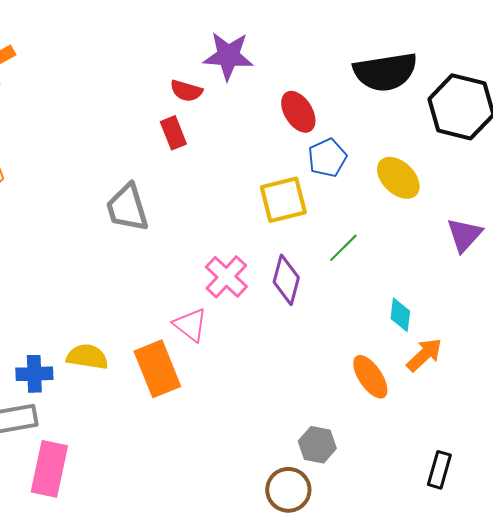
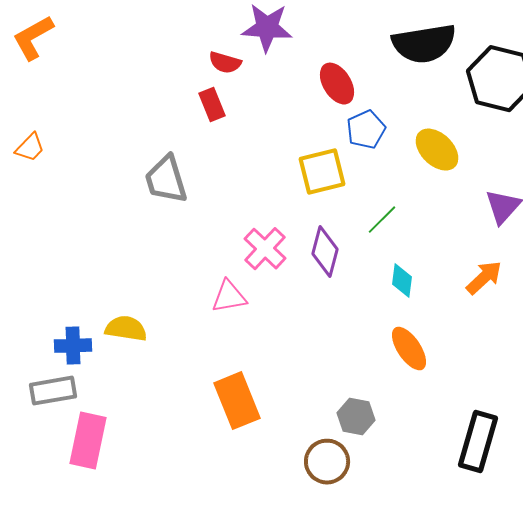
cyan diamond: (400, 315) -> (402, 281), moved
pink triangle: (190, 325) -> (229, 297), turned -48
orange arrow: (424, 355) -> (484, 278), moved
orange rectangle: (157, 369) -> (237, 401), moved
black rectangle: (439, 470) -> (478, 442), size x1.6

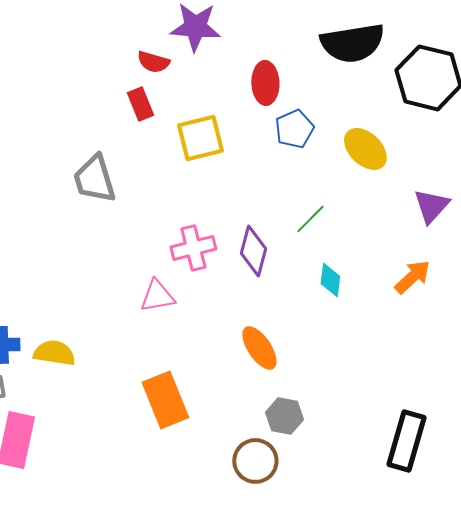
red ellipse: (337, 84) -> (265, 83), turned 30
yellow square: (322, 172) -> (200, 138), moved
pink cross: (265, 249) -> (193, 248), turned 33
yellow semicircle: (126, 329) -> (54, 353), moved
orange ellipse: (409, 349) -> (259, 348), moved

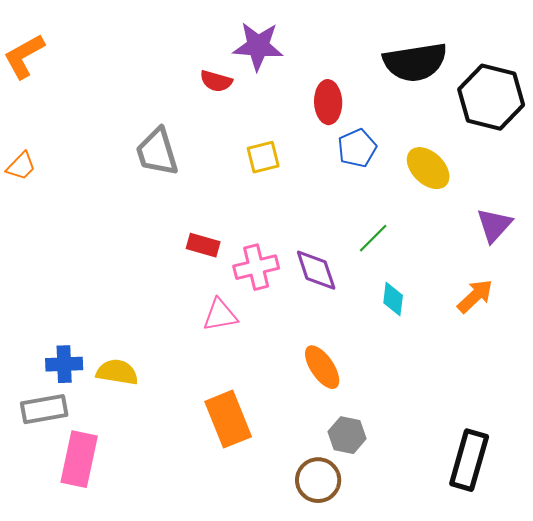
red rectangle: (140, 104) -> (203, 245), moved, turned -52
yellow square: (200, 138) -> (263, 157), size x0.7
gray trapezoid: (94, 179) -> (157, 152), moved
purple diamond: (253, 251) -> (316, 270), turned -33

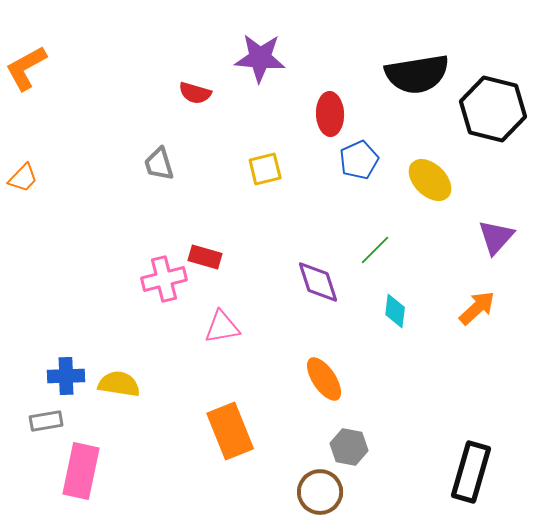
red semicircle: (216, 81) -> (195, 93), moved
gray trapezoid: (157, 152) -> (159, 164), size x0.7
pink cross: (256, 267) -> (164, 279), moved
gray rectangle: (44, 409) -> (46, 421), size x0.7

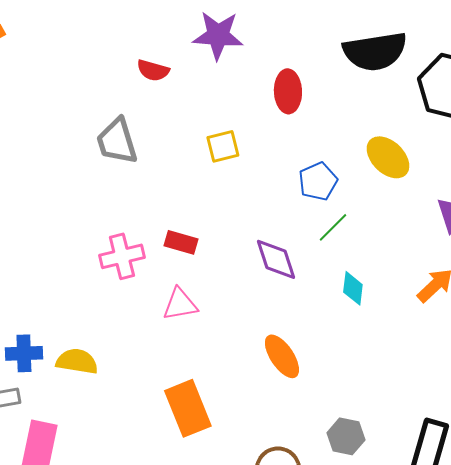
blue pentagon: (359, 160) -> (318, 181), moved
gray trapezoid: (159, 164) -> (117, 141), size x1.4
red rectangle: (205, 257) -> (181, 242), moved
gray hexagon: (349, 447) -> (346, 436), moved

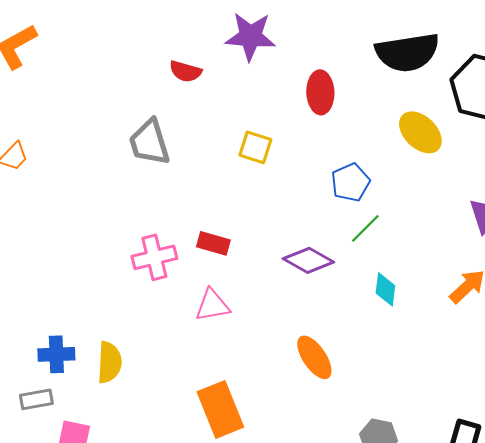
yellow square: (223, 146) -> (255, 147), turned 32
yellow ellipse: (388, 157) -> (420, 132), moved
purple diamond: (276, 259) -> (308, 260), turned -42
yellow semicircle: (77, 361) -> (109, 362), turned 84

